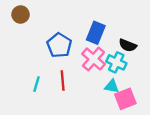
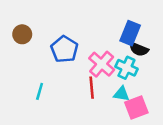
brown circle: (21, 14) -> (22, 34), moved
blue rectangle: (96, 33) -> (130, 33), moved
red line: (63, 81) -> (92, 88), moved

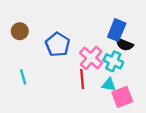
cyan line: (40, 91) -> (23, 77), moved, turned -32

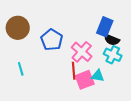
brown circle: (20, 31) -> (18, 28), size x1.5
cyan cross: (113, 61) -> (113, 55), moved
pink square: (122, 97) -> (85, 80), moved

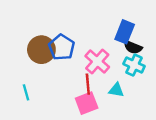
brown circle: (18, 28) -> (41, 50), moved
cyan line: (21, 69) -> (26, 92), moved
pink square: (85, 80) -> (87, 103), moved

